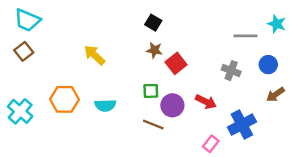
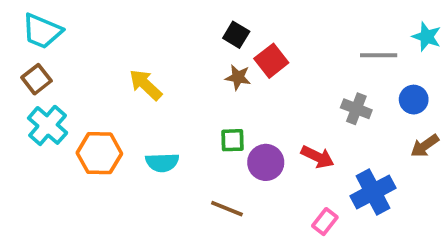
red square: (176, 63) -> (271, 61), moved
cyan cross: (20, 111) -> (48, 125), moved
brown line: (153, 125) -> (227, 209), moved

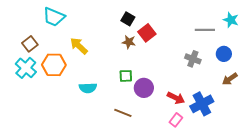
cyan trapezoid: (42, 31) -> (54, 17), moved
brown square: (36, 79) -> (30, 44), moved
orange hexagon: (99, 153) -> (54, 65), moved
red arrow: (318, 157) -> (176, 98), moved

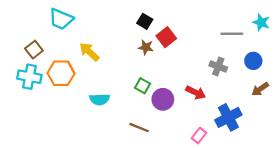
cyan cross: (26, 68) -> (29, 77), turned -30
green square: (126, 76) -> (142, 86), turned 32
red arrow: (176, 98) -> (196, 93), moved

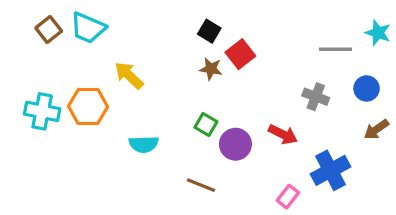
brown square: (34, 50) -> (49, 29), moved

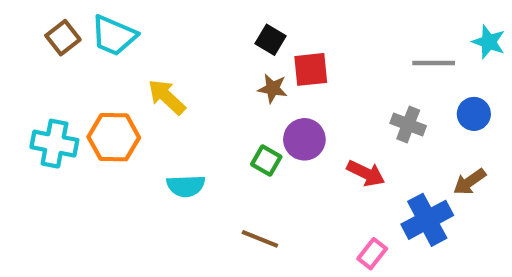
red square: (240, 54) -> (311, 69), turned 32
brown arrow: (376, 129) -> (470, 182), moved
purple circle: (235, 144) -> (304, 139), moved

